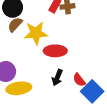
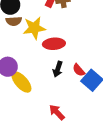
brown semicircle: (15, 25) -> (14, 21), turned -133
yellow ellipse: (19, 88) -> (21, 82), turned 60

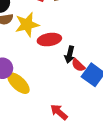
black arrow: (58, 69) -> (70, 54), moved

